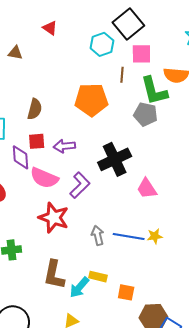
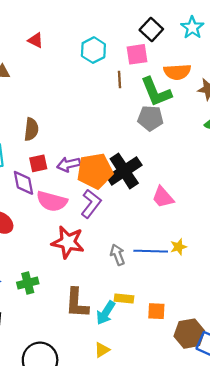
black square: (128, 24) -> (151, 30), moved, size x0.7
orange pentagon: (91, 100) -> (95, 171), moved

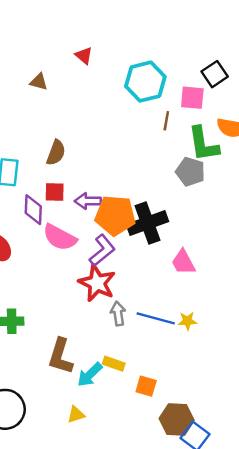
cyan hexagon: (93, 50) -> (145, 82), size x1.4
red star: (68, 242) -> (97, 283), moved

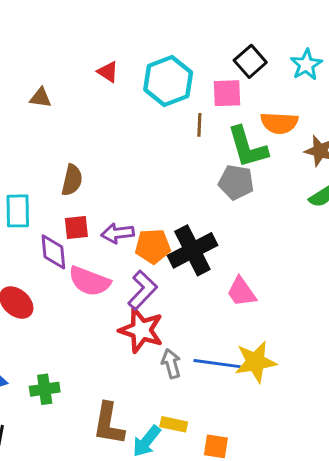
red triangle: (84, 56) -> (108, 72), moved
orange pentagon: (115, 215) -> (153, 246), size x0.7
yellow star: (187, 321) -> (256, 362), size x1.8

